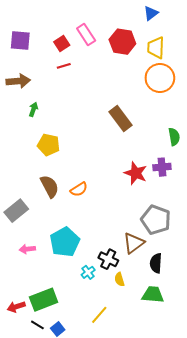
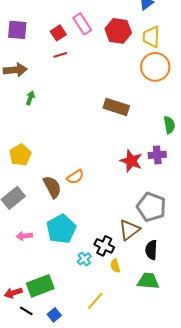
brown rectangle: (120, 118) -> (116, 107), turned -35
yellow pentagon: (49, 145) -> (20, 155), moved, turned 30
brown semicircle: (50, 186) -> (52, 187), moved
black line: (37, 325) -> (26, 311), moved

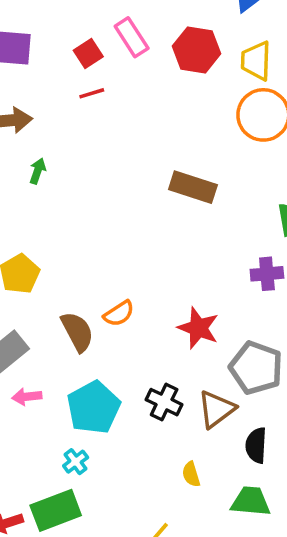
red star: (131, 161) -> (198, 328), moved
pink arrow: (24, 236) -> (27, 397), moved
black cross: (104, 246) -> (164, 402), moved
cyan cross: (84, 259) -> (76, 462), moved

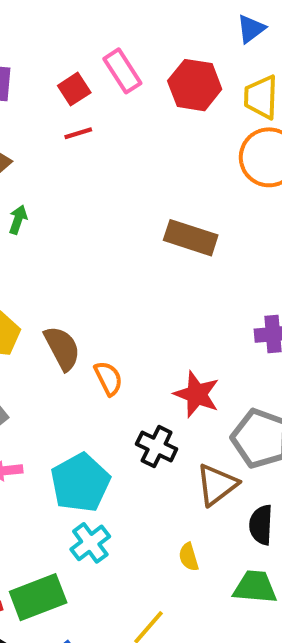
orange semicircle: (119, 314) -> (108, 378), turned -84
brown semicircle: (77, 332) -> (62, 348), moved
black cross: (164, 402) -> (157, 447), moved
cyan cross: (76, 462) -> (90, 543), moved, size x1.4

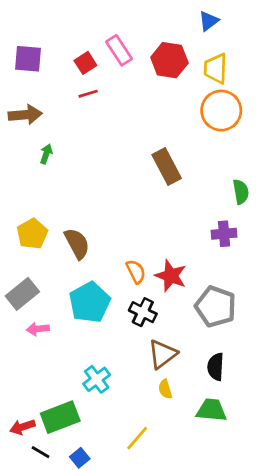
brown rectangle: (191, 238) -> (167, 167), turned 44
orange semicircle: (108, 378) -> (136, 272), moved
cyan pentagon: (80, 483) -> (90, 302), moved
brown triangle: (217, 485) -> (162, 354), moved

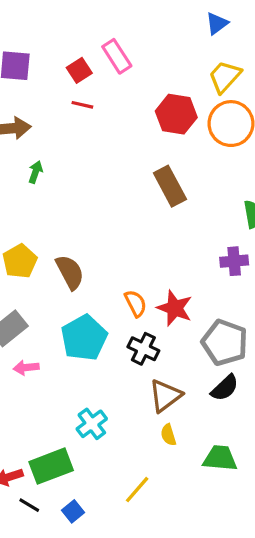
red hexagon: (169, 60) -> (176, 114), moved
yellow trapezoid: (216, 69) -> (225, 77), turned 40
red line: (88, 94) -> (82, 105), turned 30
black semicircle: (216, 367) -> (225, 388), moved, turned -136

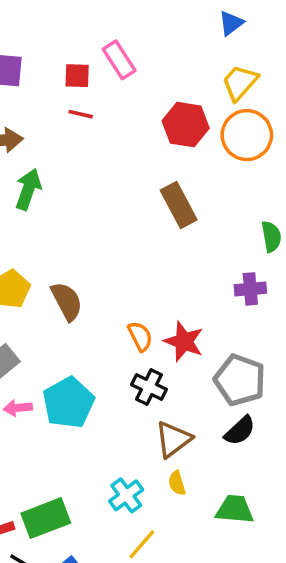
red square: (79, 70) -> (77, 76), turned 35
green arrow: (35, 172) -> (28, 189), size x1.6
cyan pentagon: (84, 338) -> (68, 403), moved
cyan cross: (92, 424) -> (126, 495), moved

